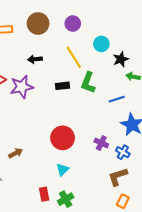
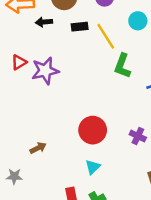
black arrow: (35, 59) -> (44, 22), moved
black rectangle: (63, 86) -> (80, 27), moved

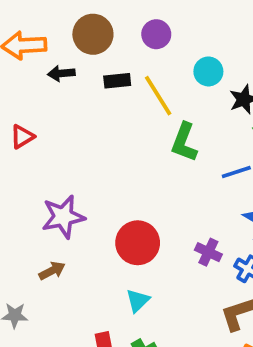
purple star: (45, 71) -> (63, 217), moved

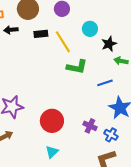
green L-shape: (184, 142) -> (77, 67), turned -100

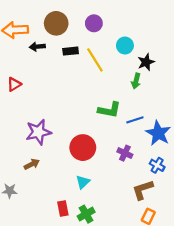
green arrow: (121, 61) -> (136, 81), moved, turned -88
green L-shape: (77, 67) -> (109, 110), moved
blue line: (105, 83) -> (135, 120), moved
blue cross: (111, 135) -> (157, 165), moved

